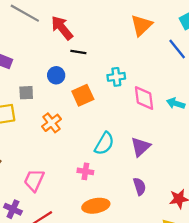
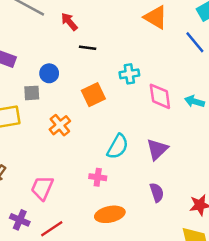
orange triangle: (141, 25) -> (156, 17), turned -45
red arrow: (62, 28) -> (69, 22), size x0.7
blue circle: (56, 75) -> (49, 73), moved

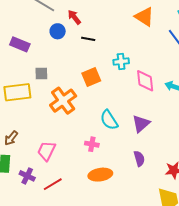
blue circle: (49, 73) -> (58, 31), moved
orange cross: (60, 125) -> (63, 101), size x1.5
cyan semicircle: (118, 147) -> (109, 120), turned 115

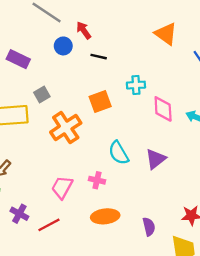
gray square: (41, 73) -> (42, 95), turned -32
pink trapezoid: (46, 151) -> (62, 187), moved
purple semicircle: (139, 159) -> (149, 227), moved

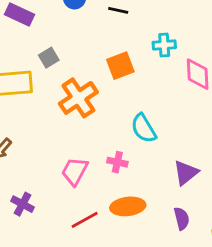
purple triangle: (156, 159) -> (186, 173), moved
red line: (49, 225) -> (85, 220), moved

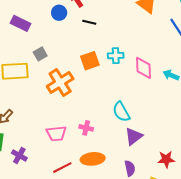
cyan cross: (164, 45) -> (116, 56), moved
cyan semicircle: (144, 128) -> (121, 112), moved
pink trapezoid: (75, 171) -> (56, 134), turned -125

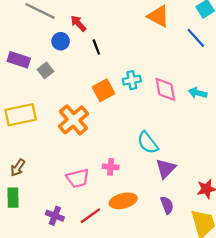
black line: (89, 22) -> (96, 47), turned 64
gray square: (40, 54) -> (45, 70), moved
purple cross: (19, 155) -> (55, 216), moved

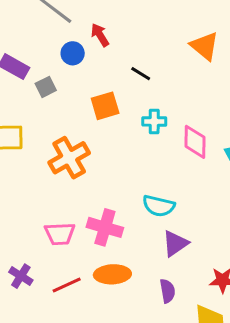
black line: (96, 47) -> (141, 74), moved, turned -49
orange square: (103, 90) -> (105, 106), moved
cyan semicircle: (148, 143) -> (159, 206), turned -50
pink cross: (111, 167) -> (105, 227), size x1.6

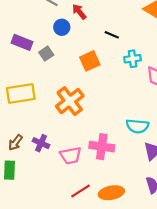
cyan cross: (154, 121) -> (133, 59), moved
orange ellipse: (112, 274) -> (111, 193), moved
purple cross: (21, 276) -> (41, 143), moved

